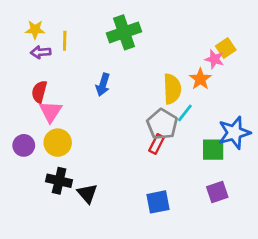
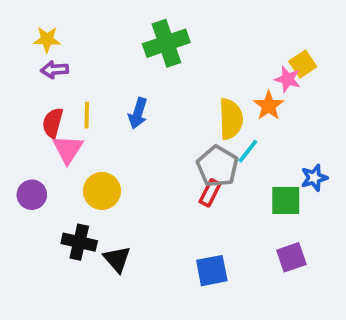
yellow line: (65, 41) -> (87, 115), moved
blue star: (234, 133) -> (314, 178), size x0.6
yellow circle: (58, 143) -> (102, 191), moved

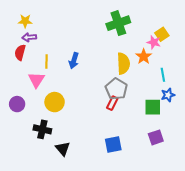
green cross: (166, 43) -> (118, 23), moved
red semicircle: (53, 123) -> (20, 52), moved
cyan line: (248, 151) -> (163, 75), moved, turned -48
black triangle: (117, 259) -> (63, 149), moved

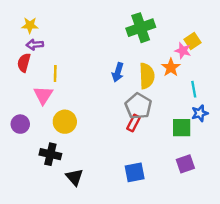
blue arrow: (74, 61) -> (118, 72), moved

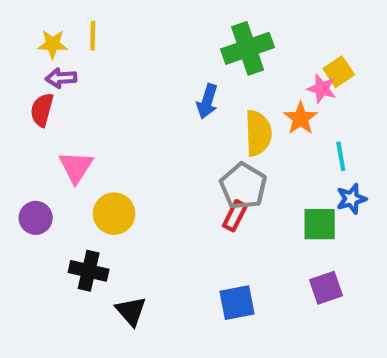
blue arrow: (118, 72) -> (207, 101), moved
yellow line: (55, 73) -> (93, 36), moved

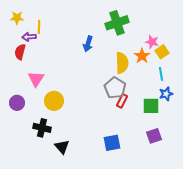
yellow line: (93, 36) -> (39, 27), moved
yellow star: (53, 44) -> (17, 18), moved
yellow square: (339, 72) -> (162, 52), moved
blue arrow: (207, 101) -> (88, 44), moved
red rectangle: (235, 216) -> (122, 101), moved

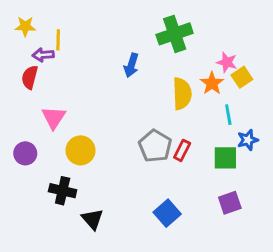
cyan line: (161, 74) -> (228, 115), moved
gray pentagon: (115, 88) -> (155, 146), moved
blue square: (112, 143) -> (167, 213), turned -30

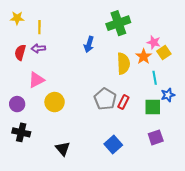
purple arrow: (43, 55) -> (38, 48), moved
pink triangle: (54, 118) -> (36, 80), turned 30
black cross: (63, 191) -> (21, 132), moved

